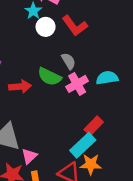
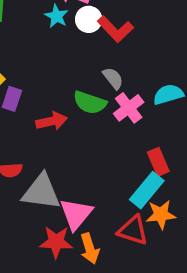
white circle: (46, 27) -> (89, 19), moved
red rectangle: (94, 126) -> (158, 162), turned -60
pink triangle: (29, 156) -> (76, 214), size x1.5

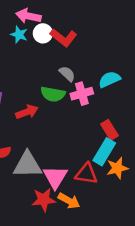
pink cross: (129, 108) -> (82, 94), turned 30
red triangle: (133, 230) -> (86, 174), moved
orange arrow: (90, 249) -> (69, 201), turned -35

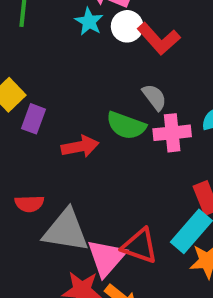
red triangle: (86, 174) -> (140, 246), moved

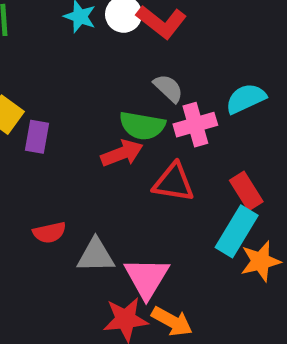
red arrow: (80, 146) -> (122, 153), moved
gray triangle: (66, 231) -> (96, 255), size x0.7
red triangle: (140, 246) -> (174, 182), moved

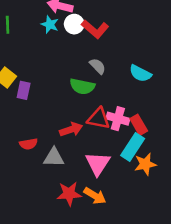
cyan semicircle: (246, 99) -> (140, 73), turned -130
pink cross: (195, 125) -> (118, 119), moved, turned 30
red arrow: (122, 153) -> (71, 129), moved
pink triangle: (147, 278) -> (98, 164), moved

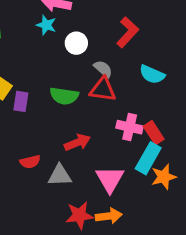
white circle: (74, 24) -> (76, 43), moved
red L-shape: (95, 29) -> (128, 32), moved, turned -84
green semicircle: (82, 86) -> (64, 96), moved
red triangle: (99, 119) -> (103, 89), moved
orange arrow: (95, 196) -> (109, 216), turned -35

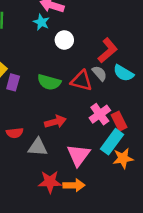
red L-shape: (128, 32) -> (108, 50), moved
gray semicircle: (103, 69) -> (99, 73), moved
pink cross: (130, 127) -> (100, 114), turned 35

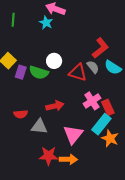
white circle: (64, 40) -> (54, 61), moved
green semicircle: (49, 82) -> (39, 73), moved
orange star: (123, 158) -> (110, 138), turned 30

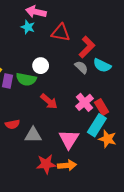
red triangle: (78, 73) -> (61, 33), moved
red arrow: (55, 106) -> (49, 101), moved, turned 60

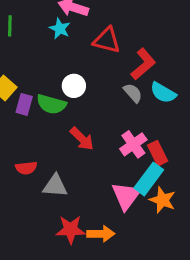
pink triangle: (69, 139) -> (126, 196), moved

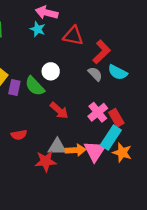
green semicircle: (51, 104) -> (35, 86), turned 35
gray triangle: (55, 186) -> (57, 147), moved
red star: (71, 230) -> (46, 161), moved
orange arrow: (101, 234) -> (75, 150), moved

